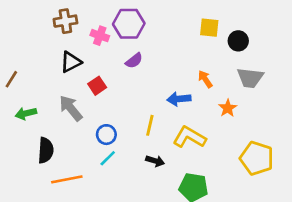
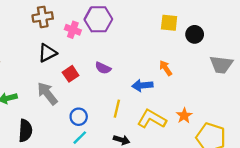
purple semicircle: (134, 61) -> (103, 68), moved, turned 63
gray trapezoid: (250, 78) -> (221, 65), moved
orange star: (228, 108) -> (184, 116), moved

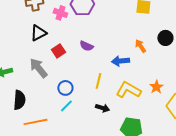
black circle: (195, 34) -> (165, 38), moved

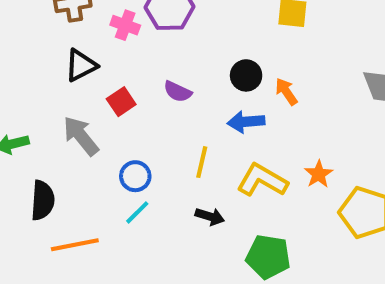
black circle: (165, 38) -> (246, 75), moved

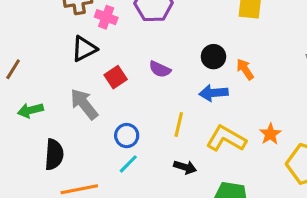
pink cross: (125, 25) -> (106, 17), moved

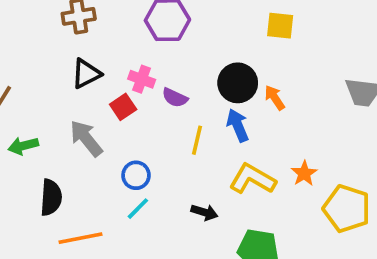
pink cross: (106, 17) -> (142, 79), moved
black circle: (213, 57) -> (238, 83), size x1.4
blue arrow: (213, 93) -> (238, 125), turned 72
yellow line: (179, 124) -> (197, 140), moved

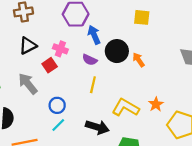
purple semicircle: (175, 98) -> (90, 60), moved
blue arrow: (238, 125) -> (94, 35), moved
black arrow: (204, 212) -> (97, 127), size x1.5

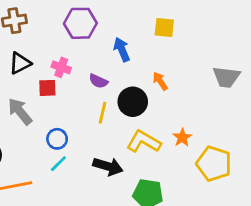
blue arrow: (94, 35) -> (122, 49), moved
black circle: (117, 51) -> (133, 102), moved
red square: (50, 65) -> (47, 88), turned 32

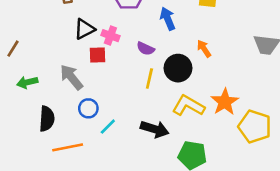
black triangle: (20, 63) -> (84, 29), moved
orange star: (182, 137) -> (225, 102), size x1.5
blue circle: (57, 139) -> (88, 108), moved

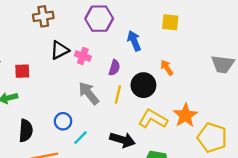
purple semicircle: (146, 49) -> (114, 68), turned -98
red square: (97, 55) -> (22, 71), moved
gray arrow: (71, 77) -> (89, 93), moved

